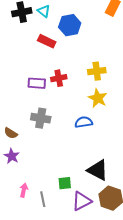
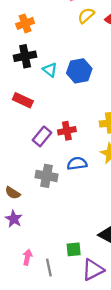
cyan triangle: (44, 11) -> (50, 70), moved
red rectangle: (47, 41) -> (23, 100), moved
purple rectangle: (37, 83) -> (42, 136), turned -54
blue semicircle: (84, 122) -> (77, 164), moved

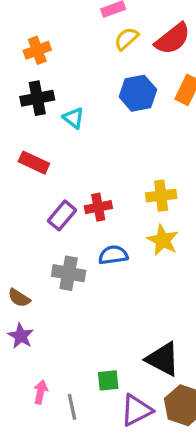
blue hexagon: (79, 71) -> (138, 93), moved

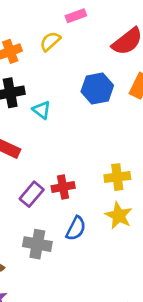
yellow semicircle: (126, 39) -> (50, 41), moved
blue semicircle: (113, 255) -> (76, 228), turned 125

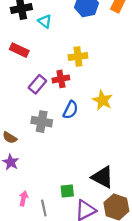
yellow cross: (117, 177) -> (78, 57), moved

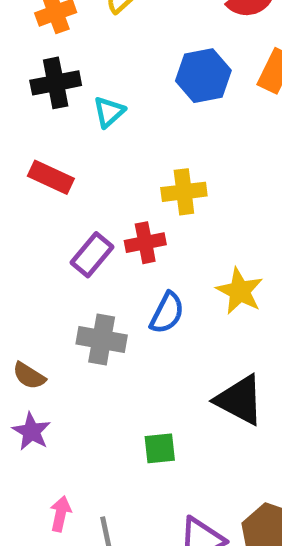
cyan triangle: (45, 21) -> (109, 112), turned 40
black triangle: (103, 177) -> (240, 400), moved
green square: (67, 191) -> (160, 448), moved

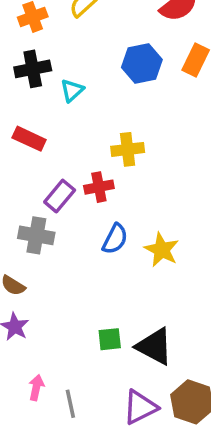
yellow star: (240, 291) -> (162, 250), moved
gray cross: (102, 339) -> (36, 235), moved
black triangle: (240, 400) -> (154, 346), moved

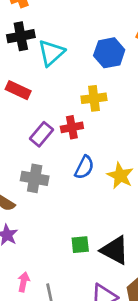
blue hexagon: (142, 63) -> (109, 53), moved
cyan triangle: (72, 90) -> (51, 53), size x1.5
gray cross: (36, 235) -> (35, 178), moved

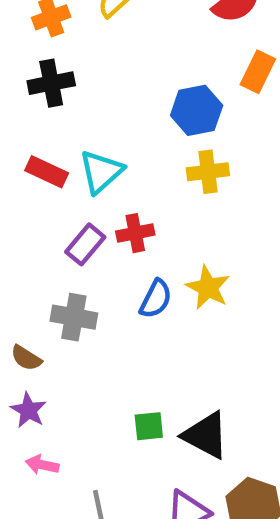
cyan triangle: (51, 53) -> (101, 172), moved
yellow cross: (94, 98) -> (208, 172), moved
yellow star: (120, 176) -> (208, 288), moved
pink arrow: (24, 282) -> (42, 465), moved, turned -90

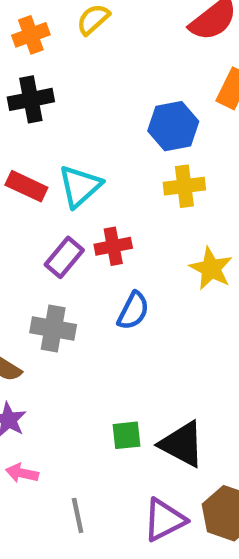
yellow star: (208, 288) -> (211, 268), moved

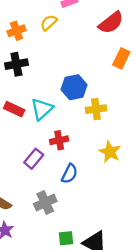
blue hexagon: (173, 126) -> (74, 87), moved
purple rectangle: (64, 257) -> (34, 159), moved
gray cross: (53, 329) -> (45, 203), moved, turned -35

